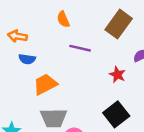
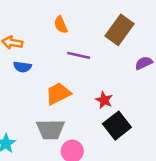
red star: (117, 75) -> (104, 100), moved
orange trapezoid: (45, 84) -> (58, 94), moved

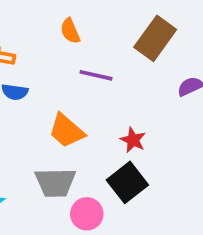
orange trapezoid: (58, 94) -> (66, 131), turned -112
black square: (117, 126) -> (127, 182), moved

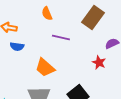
red star: (133, 140) -> (99, 62), moved

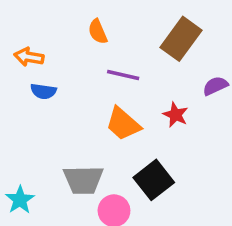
red star: (99, 62) -> (176, 115), moved
orange trapezoid: (45, 68) -> (123, 124), moved

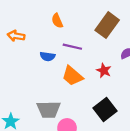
blue semicircle: (43, 91) -> (47, 56), moved
black square: (154, 180) -> (105, 110), moved

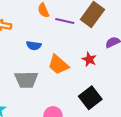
purple line: (72, 47) -> (65, 21), moved
gray trapezoid: (49, 110) -> (26, 80), moved

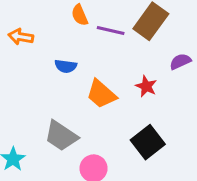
gray trapezoid: (26, 80) -> (61, 136), moved, turned 35

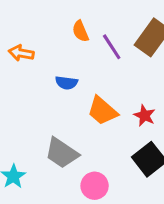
purple line: (111, 31) -> (112, 47), turned 44
red star: (146, 86) -> (144, 116), moved

